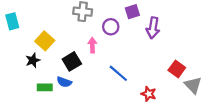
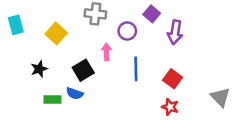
purple square: (132, 12) -> (152, 14), turned -32
yellow square: (45, 41) -> (56, 33), moved
red square: (177, 69) -> (173, 79), moved
blue line: (118, 73) -> (136, 69), moved, turned 48

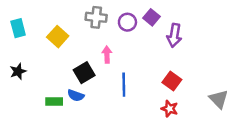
purple circle: (127, 31) -> (127, 22), moved
black star: (39, 69) -> (18, 71), moved
blue line: (136, 69) -> (124, 85), moved

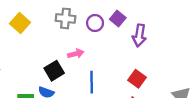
yellow square: (58, 37) -> (20, 23), moved
pink arrow: (107, 55) -> (76, 54), turned 77

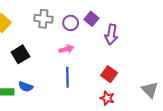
pink arrow: (76, 54) -> (66, 49), moved
black square: (54, 71) -> (20, 54), moved

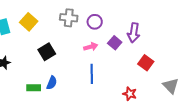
purple square: (91, 19) -> (115, 43), moved
red square: (109, 74) -> (146, 63), moved
blue semicircle: (26, 87) -> (52, 83), turned -88

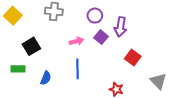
purple circle: (95, 22) -> (95, 16), moved
blue semicircle: (52, 83) -> (46, 78), moved
green rectangle: (34, 88) -> (18, 69), moved

